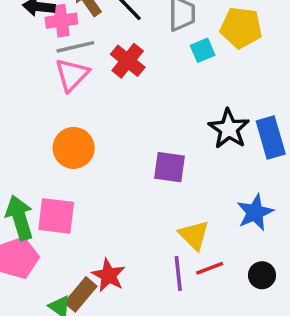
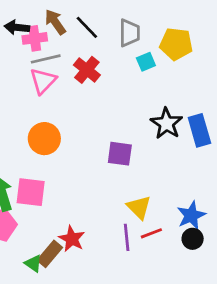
blue star: (255, 212) -> (191, 215), moved

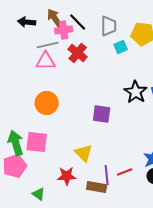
pink cross: (35, 38) -> (64, 30), moved
pink triangle: (43, 81) -> (46, 61), turned 45
yellow triangle: (139, 207) -> (84, 153), moved
red star: (72, 239) -> (67, 176), turned -30
brown rectangle: (50, 254) -> (97, 187), moved, turned 60

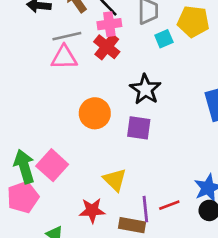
pink cross: (64, 30) -> (109, 24), moved
black star: (136, 92) -> (145, 89), moved
orange circle: (47, 103) -> (95, 113), moved
pink square: (37, 142) -> (52, 165), turned 35

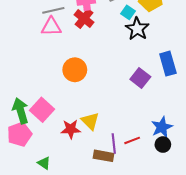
cyan square: (164, 39) -> (128, 12), turned -32
black star: (145, 89) -> (137, 29), moved
purple square: (139, 128) -> (140, 78), moved, turned 30
red star: (92, 210) -> (71, 129), moved

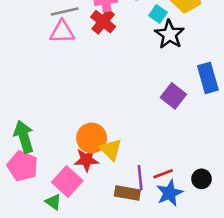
orange circle: (75, 70) -> (92, 138), moved
pink square: (42, 110) -> (67, 181), moved
blue star: (162, 127) -> (170, 193), moved
pink pentagon: (19, 134) -> (23, 166), turned -30

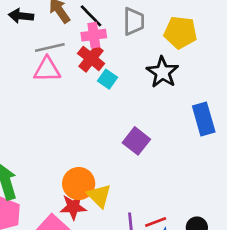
cyan square: (158, 14) -> (108, 79), moved
purple square: (173, 96) -> (136, 141), moved

